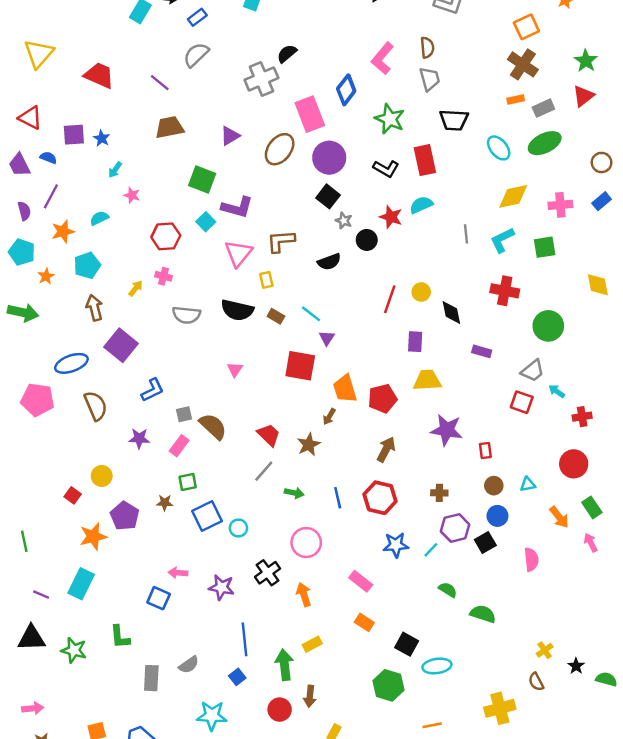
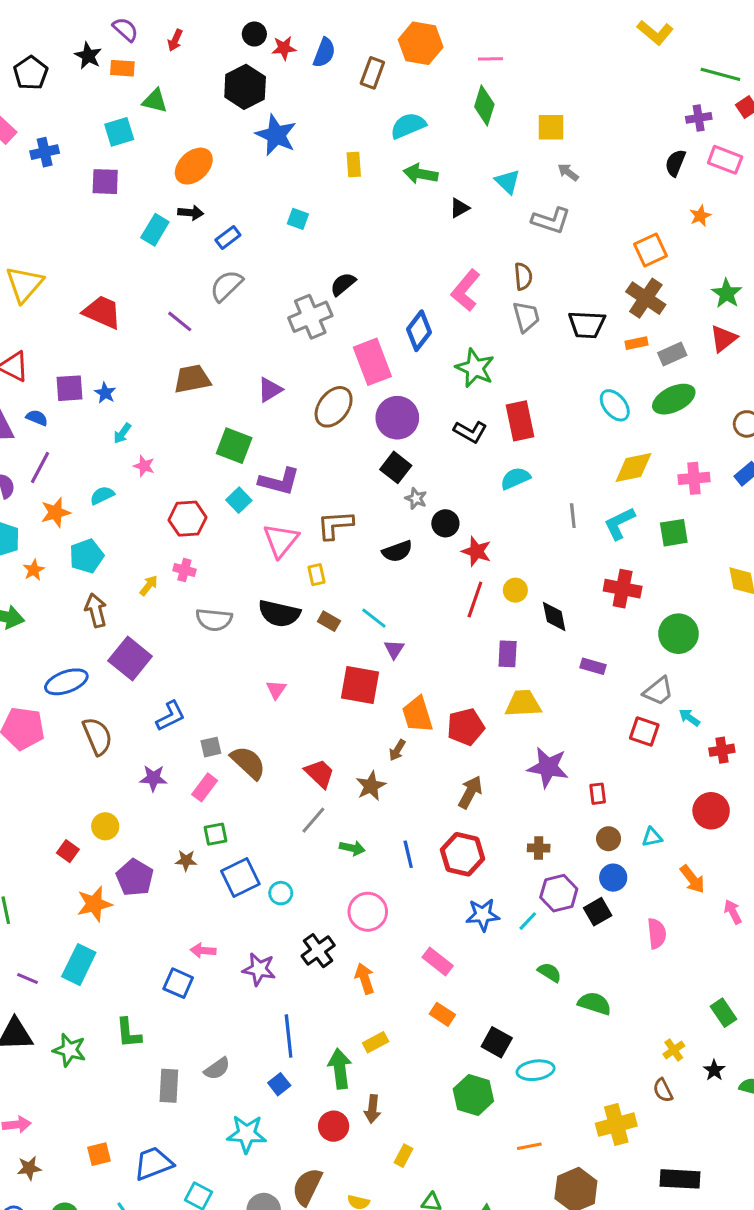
black trapezoid: (454, 120) -> (587, 325), moved
red star: (391, 217) -> (477, 551), moved
green rectangle: (592, 507) -> (724, 1013), moved

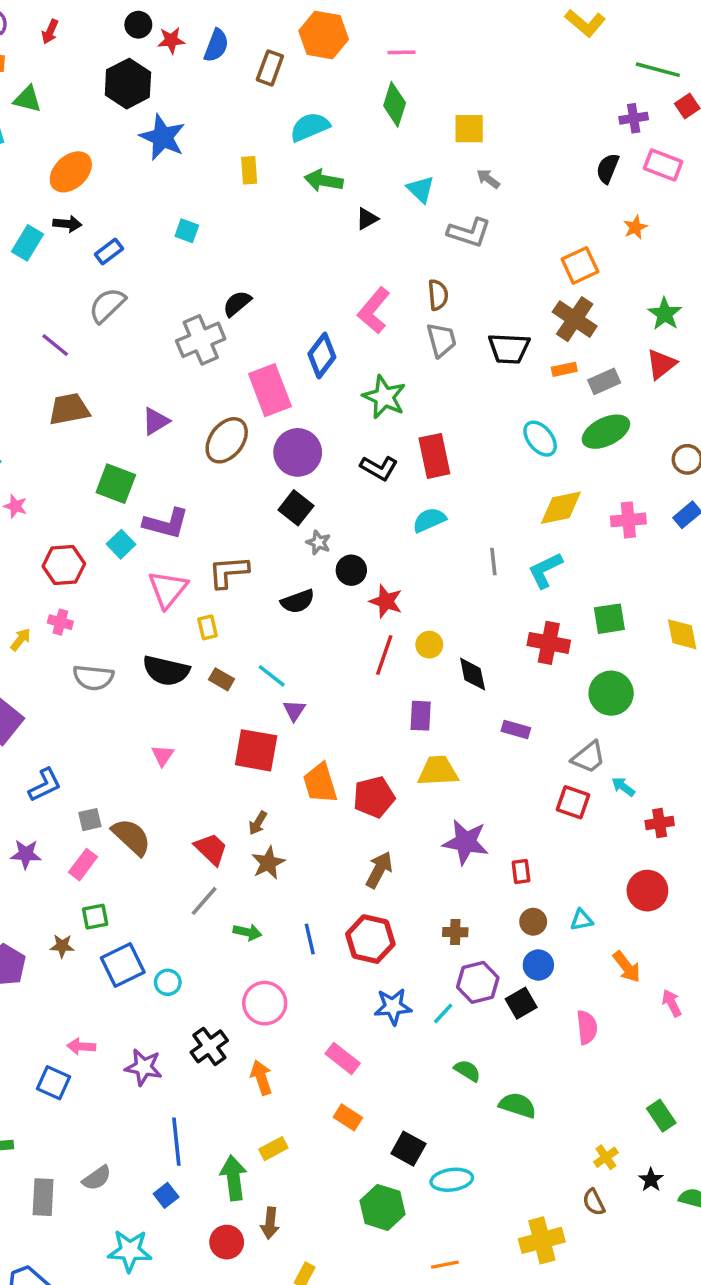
green square: (674, 533) -> (609, 619), moved
brown arrow: (397, 750) -> (258, 823), moved

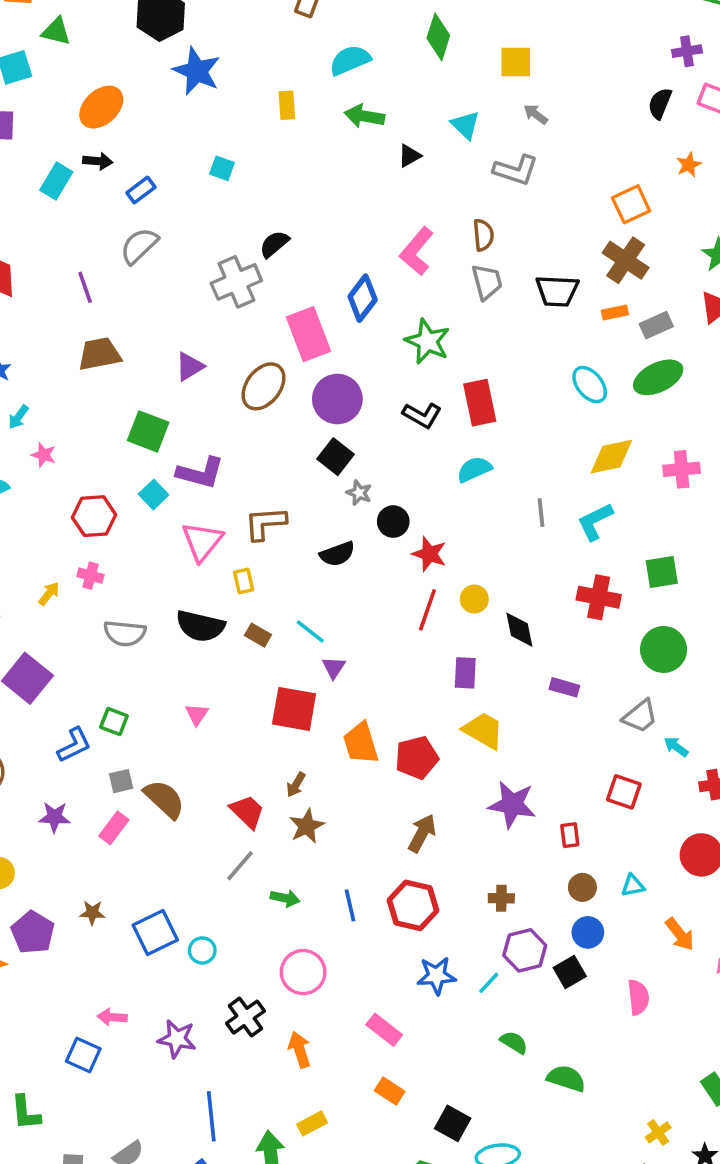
purple line: (55, 345) -> (85, 287), turned 32
yellow trapezoid: (438, 771) -> (483, 731), turned 33
red square: (573, 802) -> (624, 792), moved
green square: (95, 917) -> (114, 722), moved, turned 32

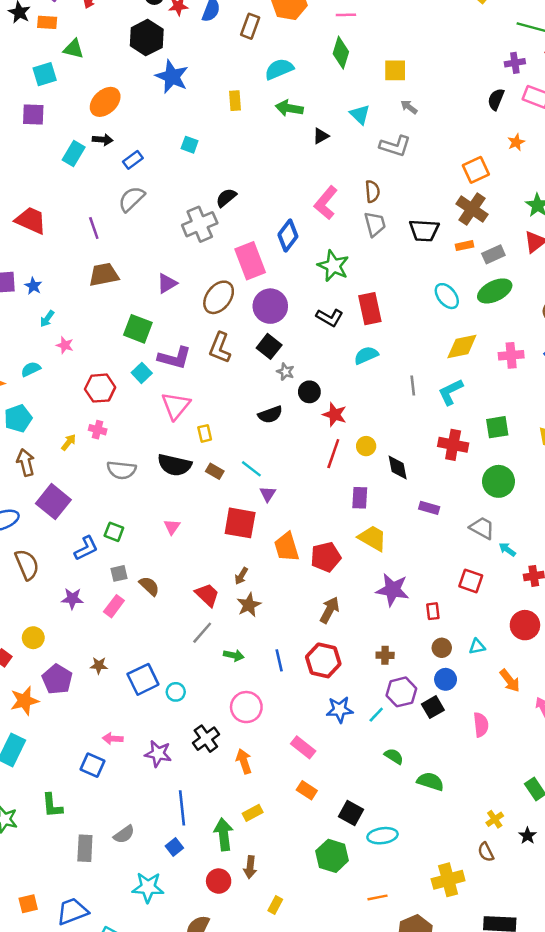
brown L-shape: (265, 523) -> (220, 348), moved, turned -64
gray trapezoid: (640, 716) -> (482, 528), turned -112
brown semicircle: (164, 799) -> (149, 586), size x0.7

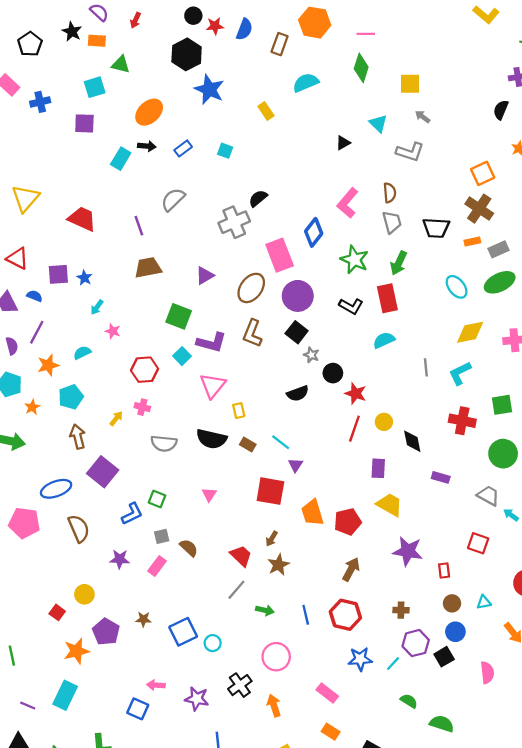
yellow rectangle: (235, 101) -> (266, 111), turned -30
green arrow: (289, 108) -> (399, 263), moved, turned -75
blue rectangle: (133, 160) -> (183, 148), moved

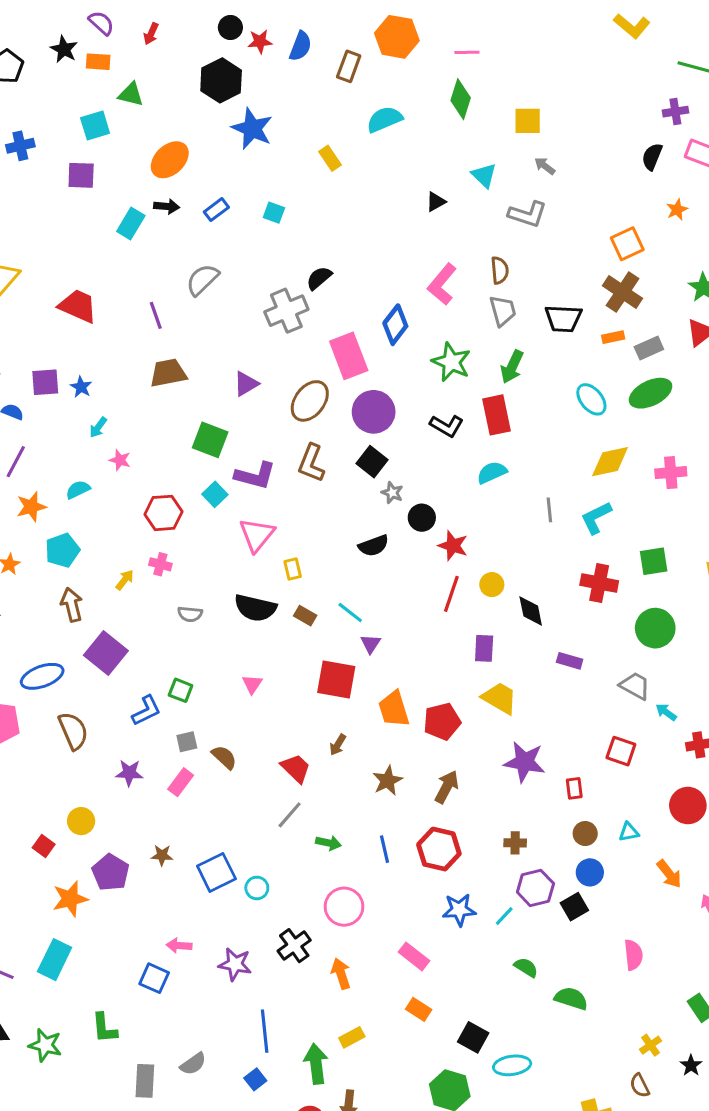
gray semicircle: (164, 443) -> (190, 614), size x0.7
brown star: (278, 565) -> (388, 781), moved
pink semicircle: (487, 673) -> (633, 955), moved

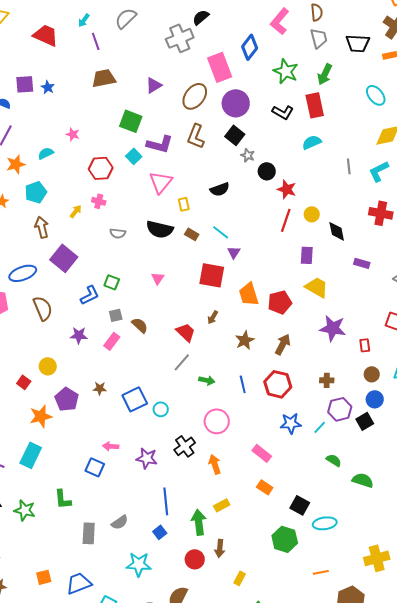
cyan arrow: (98, 427) -> (84, 20), moved
black semicircle: (374, 546) -> (220, 189), moved

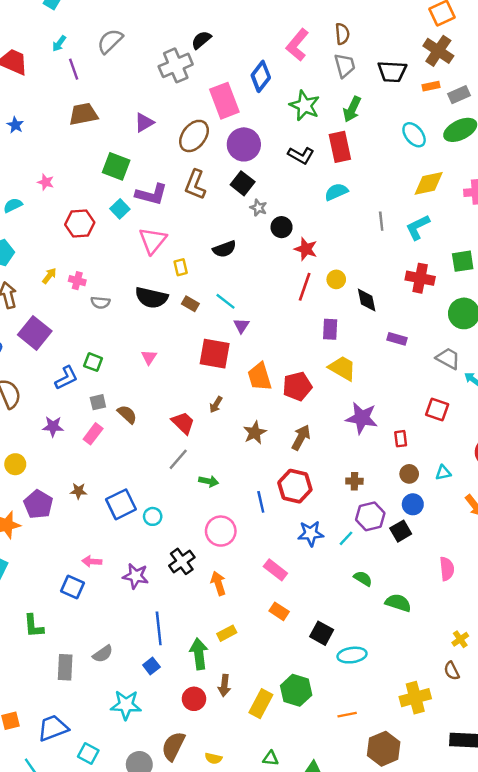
pink cross: (99, 201) -> (77, 281), moved
blue line: (243, 384) -> (261, 502), moved
green hexagon: (285, 539) -> (296, 690), moved
yellow rectangle: (240, 578) -> (261, 704), moved, size x1.6

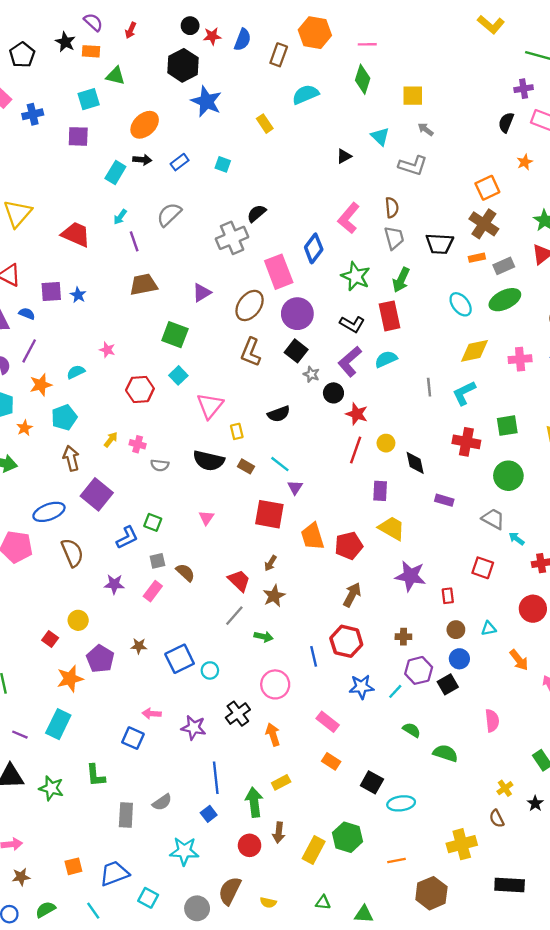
purple L-shape: (151, 194) -> (350, 361), moved, turned 124
brown star: (255, 433) -> (274, 596), moved

